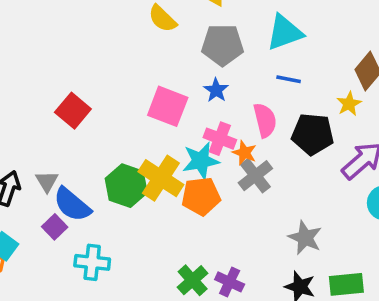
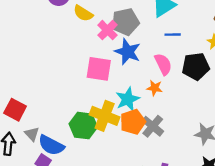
blue star: (216, 90) -> (128, 52), size x1.6
red square: (73, 111) -> (15, 110), moved
pink cross: (220, 139) -> (108, 30), moved, turned 36
gray cross: (255, 176) -> (153, 126), moved

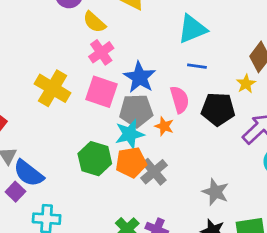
gray pentagon: (125, 22) -> (136, 111), moved
pink cross: (108, 30) -> (101, 52), moved
yellow cross: (105, 116) -> (53, 88), moved
green hexagon: (83, 126) -> (95, 159), moved

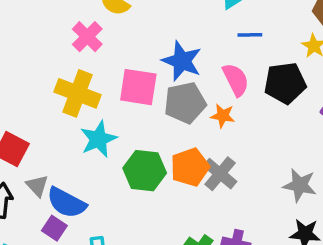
pink cross: (101, 52) -> (87, 37), moved
cyan star: (130, 134) -> (98, 139), moved

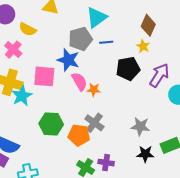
pink semicircle: (236, 80) -> (79, 82), moved
gray pentagon: (185, 103) -> (80, 39), moved
cyan star: (98, 139) -> (22, 96), moved
orange pentagon: (190, 167) -> (79, 135), moved, turned 30

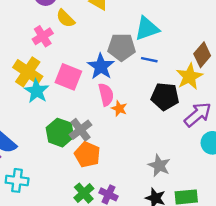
yellow star: (143, 46) -> (189, 76), size x1.6
cyan star: (22, 96) -> (37, 91), turned -30
gray cross: (94, 123) -> (80, 130), moved

